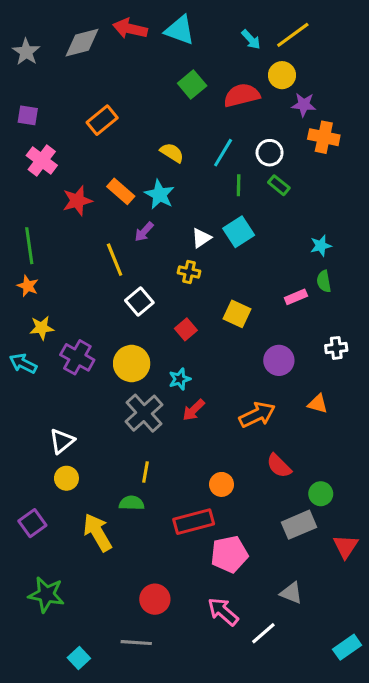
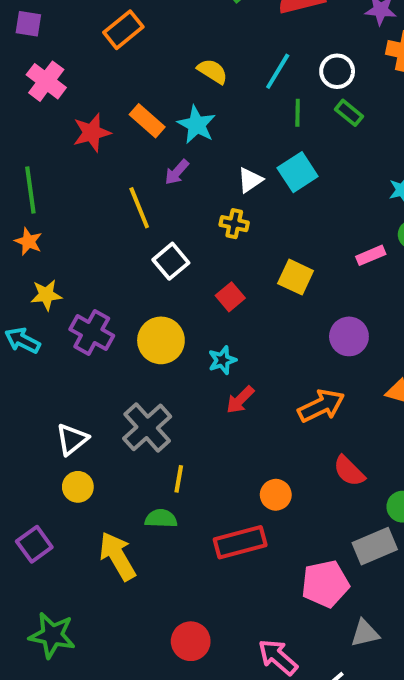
gray cross: (144, 413) -> (147, 427), moved
pink pentagon: (229, 554) -> (325, 584), moved
gray triangle: (291, 593) -> (365, 633), turned -35

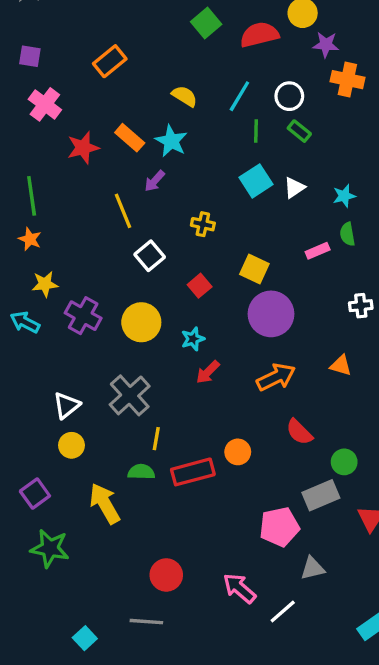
white triangle: (250, 180) -> (294, 188), moved
purple circle: (349, 336) -> (271, 314), moved, size x1.4
red rectangle: (240, 542) -> (193, 472), moved
green star: (52, 635) -> (50, 548), moved

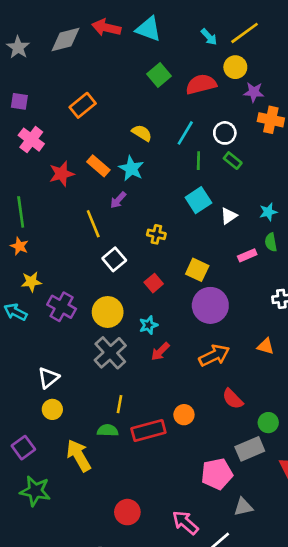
white triangle: (294, 188) -> (229, 216), moved
gray cross: (130, 395) -> (110, 353), moved

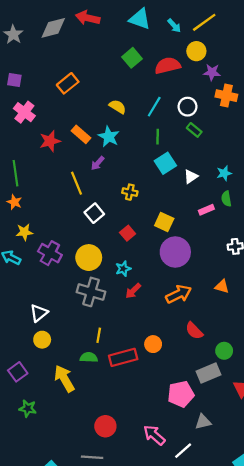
cyan triangle: (148, 29) -> (140, 19), moved
green line: (198, 161) -> (158, 137), moved
gray cross: (110, 353) -> (91, 292), turned -32
green star: (35, 491) -> (28, 408), size x0.7

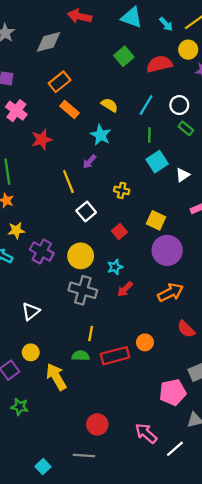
gray diamond: (53, 28) -> (48, 42), moved
orange rectangle: (81, 134) -> (70, 109), moved
yellow circle: (42, 340) -> (31, 352), moved

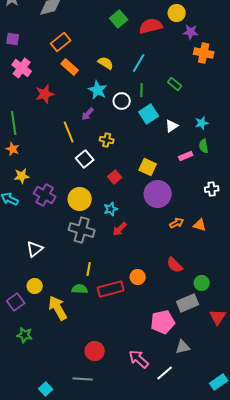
white circle: (179, 105) -> (122, 101), moved
yellow cross: (122, 190) -> (107, 140), moved
orange arrow: (170, 292) -> (177, 223), moved, size x0.6

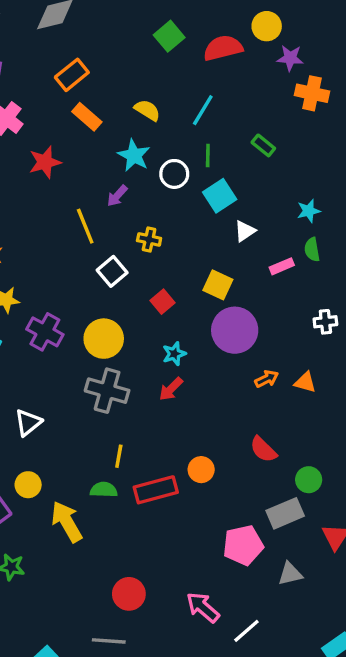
white triangle: (172, 126) -> (245, 231), moved
cyan star: (111, 209) -> (174, 354), moved
gray triangle: (183, 347) -> (290, 574), moved

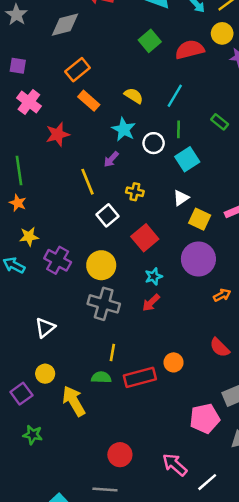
white triangle: (245, 231) -> (181, 198), moved
yellow square: (218, 285) -> (200, 219), moved
red square: (162, 302) -> (145, 238), size x1.5

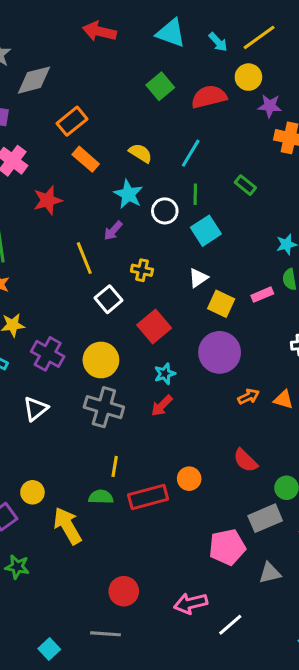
gray diamond: (65, 25) -> (34, 80), moved
white triangle: (45, 328) -> (36, 409), moved
pink arrow: (175, 465) -> (191, 603), turned -55

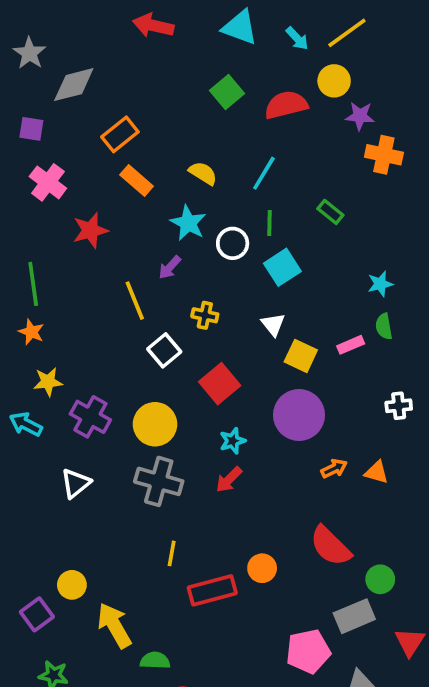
white triangle: (198, 278) -> (273, 325), turned -35
red semicircle: (245, 460) -> (330, 546), size x1.4
green semicircle: (101, 497) -> (155, 661), moved

